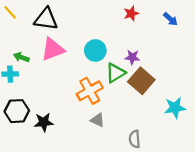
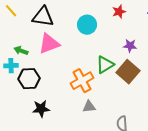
cyan circle: (95, 50) -> (87, 25), moved
purple star: (132, 57) -> (130, 46), moved
black hexagon: (17, 111) -> (29, 79), moved
gray triangle: (98, 120) -> (89, 107), turned -32

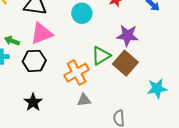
purple star: (130, 46) -> (127, 35), size x1.5
black hexagon: (29, 79) -> (34, 61), moved
black star: (41, 109) -> (33, 102), turned -30

